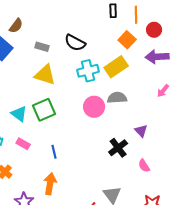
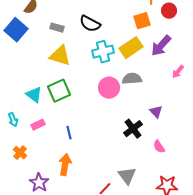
orange square: (127, 40) -> (142, 21), turned 30
purple arrow: (157, 57) -> (161, 46), moved, turned -45
pink rectangle: (23, 144) -> (38, 125), turned -56

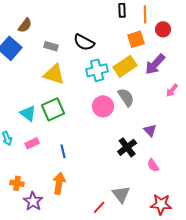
gray semicircle: (132, 79) -> (126, 97), turned 60
orange cross: (20, 153) -> (17, 183), moved, turned -32

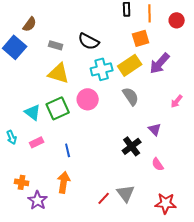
red circle: (163, 29) -> (177, 20), moved
pink arrow: (172, 90) -> (177, 101), moved
pink circle: (103, 106) -> (88, 99), moved
red line: (99, 207) -> (104, 198), moved

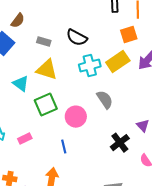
gray semicircle: (131, 96) -> (105, 100), moved
pink circle: (88, 99) -> (76, 117), moved
cyan triangle: (33, 112) -> (21, 84), moved
blue line: (68, 150) -> (64, 147), moved

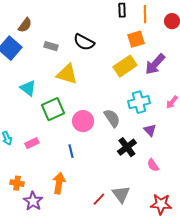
cyan cross: (90, 66) -> (139, 102), moved
yellow triangle: (47, 70) -> (67, 74), moved
gray semicircle: (105, 100) -> (112, 118), moved

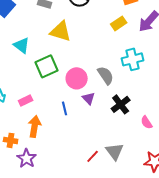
yellow rectangle: (125, 66) -> (119, 23), size x0.7
purple triangle: (150, 130) -> (89, 98), moved
orange arrow: (59, 183) -> (35, 126), moved

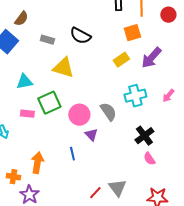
cyan triangle: (22, 45) -> (24, 82), turned -48
pink rectangle: (26, 100) -> (27, 114), moved, turned 32
black cross: (121, 104) -> (144, 136), moved
blue line: (65, 108) -> (72, 154), moved

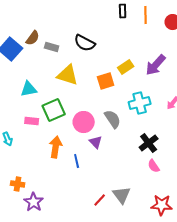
brown semicircle: (21, 19) -> (33, 38), moved
orange square: (132, 33) -> (106, 81), moved
orange arrow: (37, 163) -> (56, 147), moved

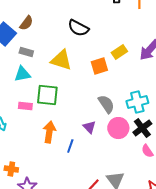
gray rectangle: (52, 47) -> (26, 52), moved
cyan cross: (140, 103) -> (137, 102), moved
green square: (54, 110) -> (47, 95), turned 30
pink circle: (84, 122) -> (118, 128), moved
blue line: (77, 161) -> (70, 146), turned 32

